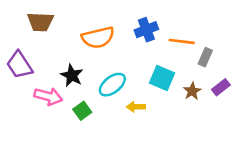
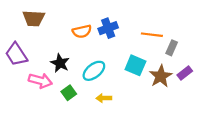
blue cross: (146, 30) -> (108, 28), moved
orange semicircle: (98, 37) -> (82, 31), size x0.7
brown star: (192, 91) -> (161, 76), size x1.5
yellow arrow: (136, 107) -> (104, 98), moved

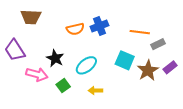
gray rectangle: (172, 48) -> (158, 44), turned 40

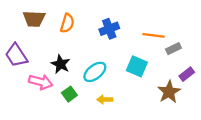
orange semicircle: (75, 29) -> (67, 23), moved, turned -60
brown star: (148, 70) -> (169, 92), moved

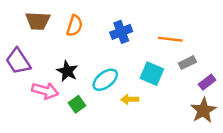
gray rectangle: (173, 49) -> (187, 63), moved
brown star: (169, 92) -> (203, 110), moved
yellow arrow: (105, 100) -> (130, 99), moved

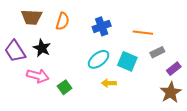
black star: (67, 71) -> (42, 48), moved
cyan ellipse: (105, 80) -> (99, 59), moved

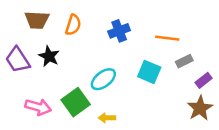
cyan ellipse: (99, 59) -> (103, 79), moved
pink arrow: (38, 76) -> (38, 107), moved
yellow arrow: (109, 83) -> (107, 118), moved
green square: (65, 87) -> (76, 102), size x1.6

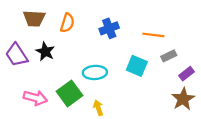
cyan ellipse: (103, 79) -> (95, 72), turned 35
yellow arrow: (107, 118) -> (98, 108), turned 72

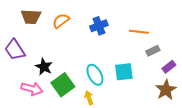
orange semicircle: (67, 23) -> (61, 21), turned -144
black star: (45, 52) -> (44, 67), moved
cyan square: (137, 66) -> (124, 72), moved, turned -30
cyan ellipse: (95, 72) -> (95, 75), moved, turned 65

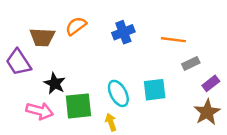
brown trapezoid: (31, 17) -> (42, 37), moved
green square: (63, 85) -> (78, 106), turned 30

